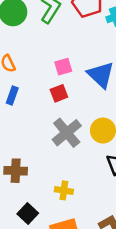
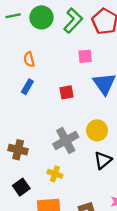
pink square: (63, 67) -> (85, 56), moved
gray cross: (67, 133) -> (66, 141), moved

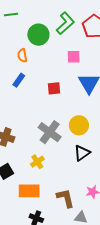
green circle: (41, 17) -> (38, 35), moved
gray cross: (66, 141) -> (50, 132), turned -30
yellow cross: (55, 174) -> (37, 162), turned 32

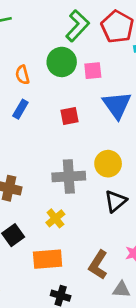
green circle: (38, 35) -> (62, 62), moved
gray cross: (50, 132) -> (69, 177), turned -35
brown L-shape: (65, 198) -> (98, 265), turned -130

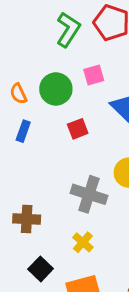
green circle: (62, 62) -> (56, 89), moved
gray cross: (69, 177) -> (89, 194), turned 32

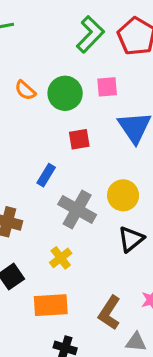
orange semicircle: (18, 94) -> (25, 90), turned -35
blue rectangle: (23, 131) -> (46, 175), moved

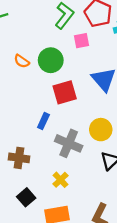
pink square: (107, 87) -> (81, 41), moved
red square: (79, 139) -> (65, 92), size x1.5

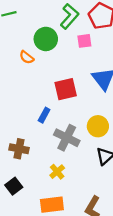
green circle: (51, 60) -> (46, 39), moved
black square: (26, 197) -> (14, 186), moved

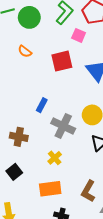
green circle: (46, 39) -> (29, 17), moved
pink square: (84, 41) -> (79, 35), turned 32
red square: (66, 89) -> (62, 61), moved

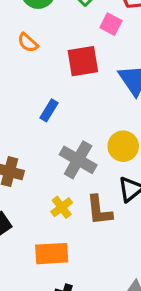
blue rectangle: (42, 105) -> (49, 110), moved
brown L-shape: (88, 191) -> (99, 210), moved, turned -40

